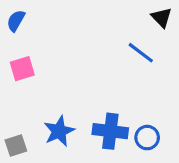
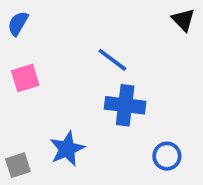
blue line: (141, 53) -> (112, 60), moved
blue cross: (110, 131) -> (125, 105), moved

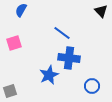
blue semicircle: (18, 23) -> (21, 10), moved
blue star: (67, 149) -> (49, 75), moved

